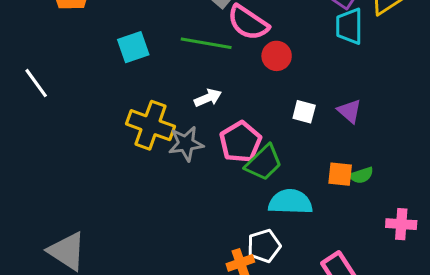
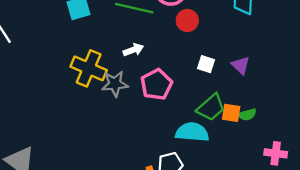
green trapezoid: (264, 163) -> (211, 107), moved

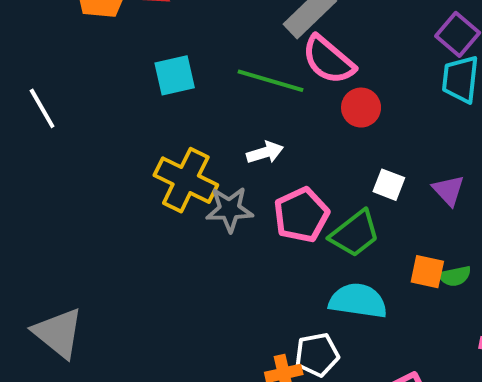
green trapezoid: (211, 107) -> (355, 234), moved

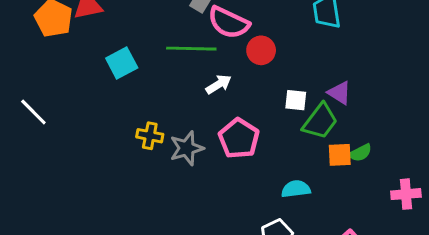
white arrow: (265, 153) -> (219, 84), moved
yellow cross: (186, 180) -> (150, 136), size x0.6
green trapezoid: (355, 234) -> (320, 121), moved
cyan semicircle: (358, 301) -> (296, 189), size x0.7

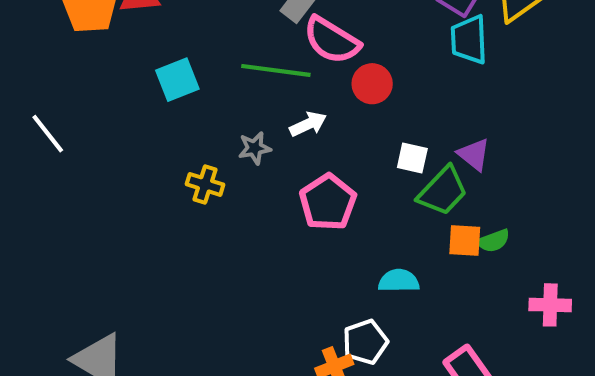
gray star: (187, 148) -> (255, 148), moved, size x0.7

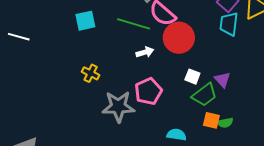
red circle: (372, 84) -> (179, 38), size x1.6
white line: (48, 134) -> (19, 37), turned -45
gray star: (255, 148) -> (118, 106), moved, size x2.0

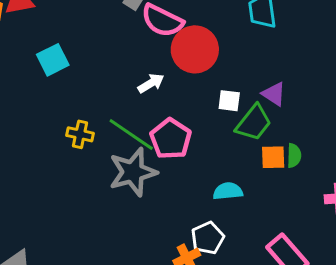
green line: (134, 24) -> (131, 135), moved, turned 32
green semicircle: (225, 123) -> (294, 155), turned -63

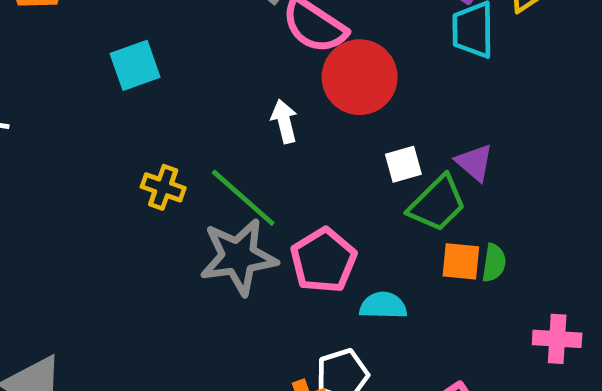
white arrow: (151, 83) -> (284, 121), turned -80
white square: (229, 101) -> (403, 164), turned -30
pink pentagon: (171, 139) -> (324, 260), moved

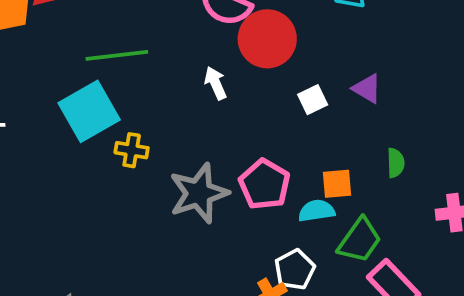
cyan square: (135, 65) -> (89, 111), moved, size x1.5
green line: (243, 198) -> (117, 55), moved, turned -38
green trapezoid: (437, 204) -> (360, 240), moved
orange square: (461, 261) -> (337, 184), moved

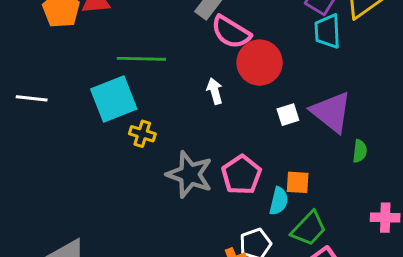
purple triangle: (367, 89) -> (331, 112), size x1.8
green semicircle: (396, 163) -> (360, 151), moved
gray star: (199, 193) -> (190, 174), turned 30
cyan semicircle: (317, 211) -> (279, 201), turned 104

